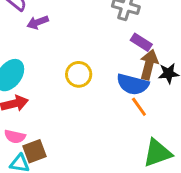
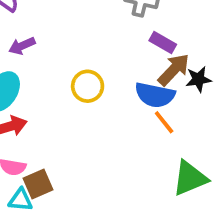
purple arrow: (38, 22) -> (22, 46), moved
brown arrow: (149, 65) -> (174, 70), turned 32

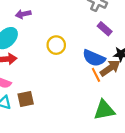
brown arrow: (174, 70) -> (110, 68), moved
brown square: (38, 184) -> (26, 99), moved

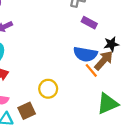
yellow circle: (56, 45) -> (48, 89), moved

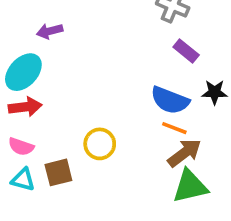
brown arrow: (104, 60) -> (184, 153), moved
orange line: (91, 70) -> (174, 128), turned -40

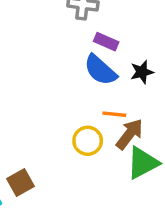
blue semicircle: (170, 100) -> (100, 70), moved, turned 36
yellow circle: (100, 144) -> (88, 141), moved

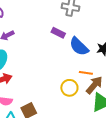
purple rectangle: (106, 42) -> (58, 33), moved

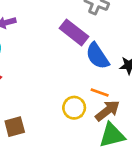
purple rectangle: (58, 33) -> (74, 32), size x1.5

